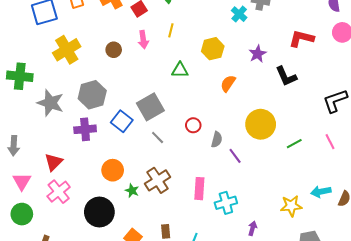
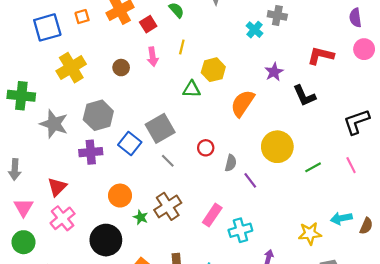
yellow hexagon: (213, 49) -> (213, 70), moved
orange semicircle: (228, 83) -> (243, 103), size x1.5
pink rectangle: (199, 189) -> (212, 215), turned 30

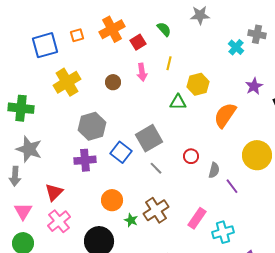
gray star: (54, 124) -> (29, 149), moved

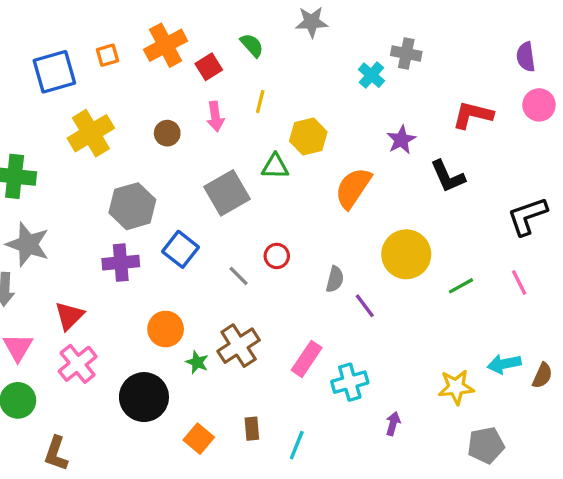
gray square: (149, 138) -> (227, 193), moved
red circle: (191, 156) -> (277, 256), moved

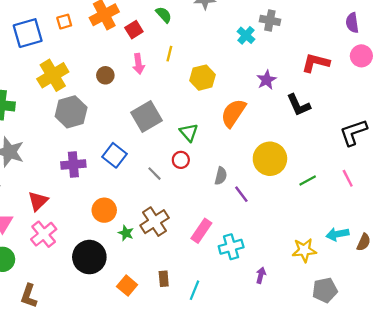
green triangle: (275, 166) -> (189, 132), moved, turned 48
gray hexagon: (132, 206) -> (71, 112), moved

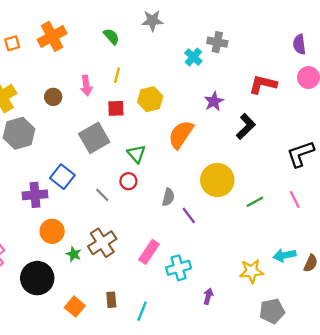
red square: (134, 30) -> (116, 108), moved, turned 30
black L-shape: (299, 105) -> (246, 126), turned -110
purple cross: (73, 164) -> (35, 195), moved

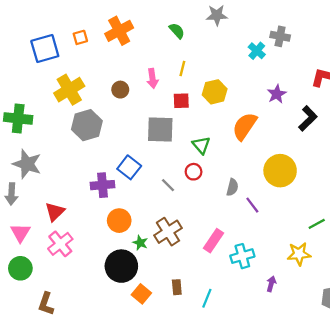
gray square: (94, 138) -> (160, 130), turned 32
green line: (255, 202) -> (317, 224), moved
yellow star: (251, 271) -> (299, 254), moved
black circle: (37, 278) -> (121, 266), moved

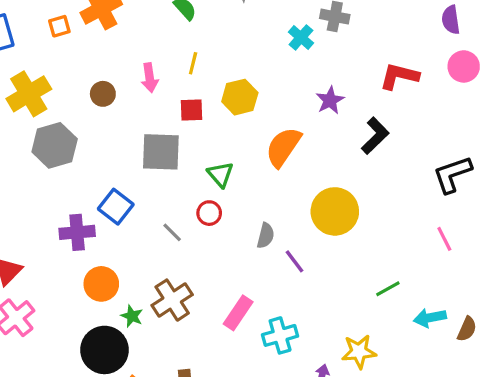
orange square: (80, 37) -> (59, 26), moved
yellow star: (299, 254) -> (359, 352), moved

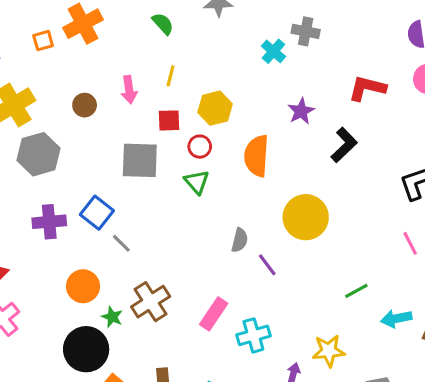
orange semicircle: (283, 147) -> (257, 156), turned -30
red circle: (209, 213) -> (200, 147), moved
purple cross: (77, 232) -> (49, 222), moved
gray line: (172, 232) -> (121, 243), moved

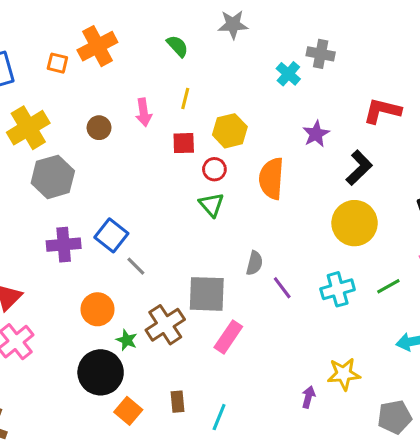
orange square: (43, 41) -> (57, 63), turned 30
gray square: (140, 160) -> (207, 294), moved
yellow circle: (306, 217) -> (355, 223), moved
green line: (356, 291) -> (388, 286), moved
cyan cross: (253, 335) -> (338, 289), moved

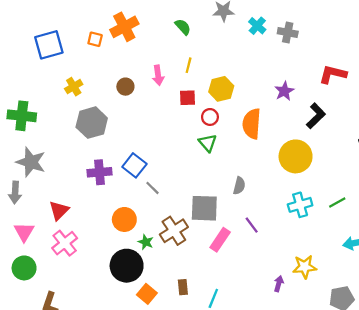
cyan cross: (288, 74) -> (257, 26), moved
yellow cross: (28, 128) -> (74, 87), size x0.6
yellow circle: (355, 223) -> (296, 156), moved
purple line: (282, 288) -> (252, 225), moved

